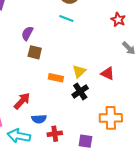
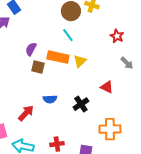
cyan line: (66, 19) -> (68, 35), turned 32
yellow triangle: (79, 71) -> (80, 61), moved
orange rectangle: (56, 78) -> (58, 57), moved, size x1.5
blue semicircle: (39, 119) -> (50, 99), moved

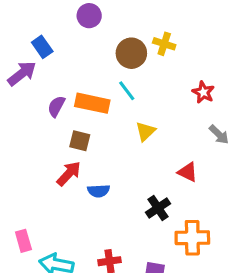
purple semicircle: (31, 49) -> (56, 106), moved
orange rectangle: (58, 57) -> (92, 103), moved
black cross: (81, 104) -> (158, 208), moved
red arrow: (26, 113) -> (69, 174), moved

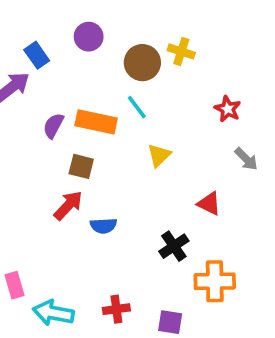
purple circle: (89, 16) -> (89, 37), moved

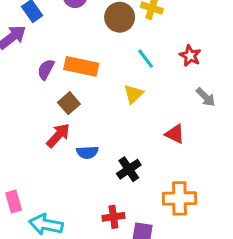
cyan line: (137, 107) -> (146, 59), moved
brown square: (81, 166) -> (69, 103), turned 35
black cross: (174, 246) -> (129, 169), moved
red cross: (116, 309) -> (113, 217), moved

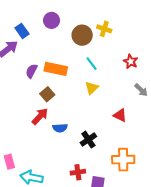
cyan line: (146, 59) -> (92, 64), moved

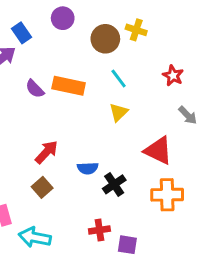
purple semicircle: (31, 71) -> (35, 89), turned -72
brown square: (47, 94) -> (42, 187), moved
red triangle: (120, 115) -> (158, 151), size x1.5
blue semicircle: (60, 128) -> (88, 168), moved
orange cross: (123, 160) -> (167, 195), moved

